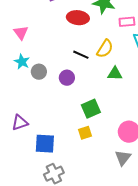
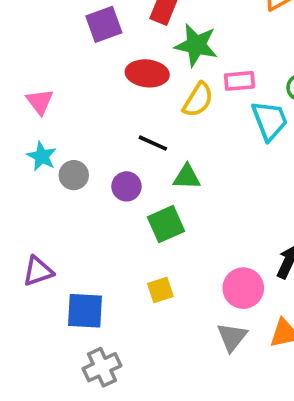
yellow semicircle: (105, 49) -> (198, 100), moved
green triangle: (115, 74) -> (187, 177), moved
green square: (91, 109) -> (166, 224), moved

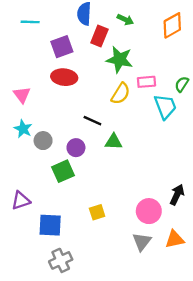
red ellipse: (147, 73) -> (64, 77), moved
green square: (166, 224) -> (63, 171), moved

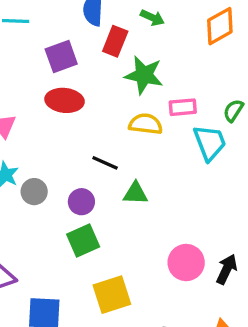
yellow semicircle: (121, 94) -> (146, 124), turned -115
green square: (63, 171) -> (83, 241), moved
pink circle: (149, 211) -> (186, 263), moved
yellow square: (97, 212) -> (112, 295), size x1.6

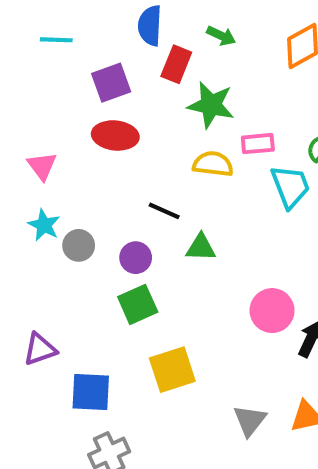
pink circle: (186, 263) -> (272, 311), moved

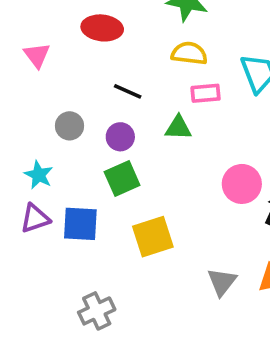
pink rectangle: (258, 144) -> (206, 93), moved
black line: (164, 211) -> (128, 91), moved
cyan star: (44, 225) -> (39, 175), moved
blue square: (91, 392) -> (80, 224), moved

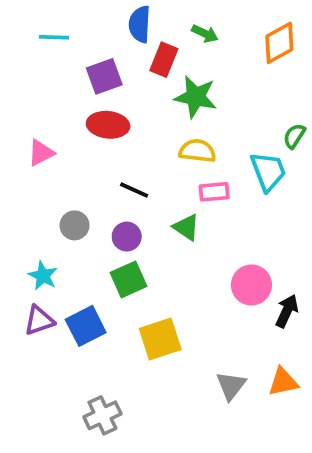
pink triangle: (37, 55) -> (41, 153), turned 40
green triangle: (178, 128) -> (186, 227), turned 32
blue square: (80, 224) -> (86, 326), turned -30

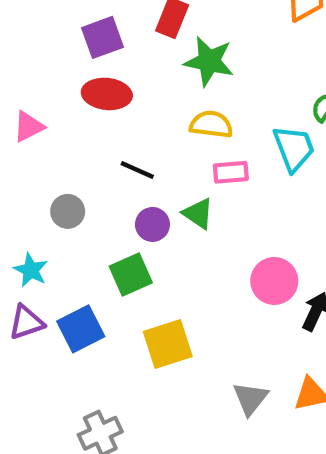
purple circle: (127, 237) -> (152, 224), moved

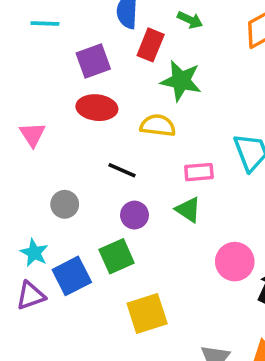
yellow semicircle: (211, 124) -> (158, 126), moved
pink triangle: (29, 127) -> (32, 134), turned -36
green triangle: (198, 214) -> (188, 210), moved
blue square: (81, 329) -> (72, 276), moved

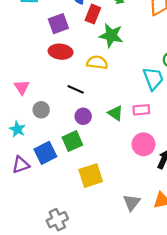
pink triangle: (32, 134) -> (22, 87), moved
pink rectangle: (199, 172) -> (141, 110), moved
cyan star: (34, 253) -> (17, 129), moved

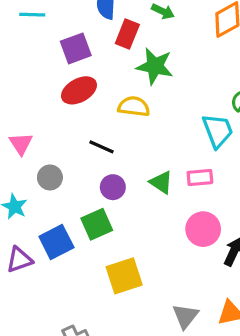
red ellipse: (61, 52) -> (79, 90), turned -35

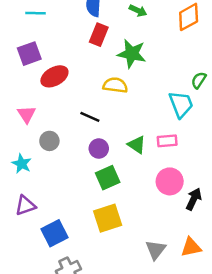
red rectangle: (127, 34) -> (99, 35), moved
purple square: (76, 48) -> (29, 54), moved
red ellipse: (79, 90) -> (54, 76), moved
green square: (97, 224) -> (108, 178), moved
blue square: (56, 242) -> (54, 233), moved

